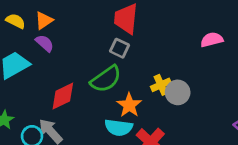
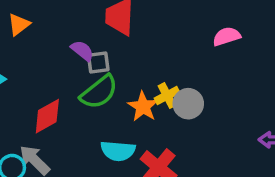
purple semicircle: (45, 43) -> (82, 51), moved
gray square: (119, 48) -> (98, 62), moved, turned -30
orange star: (129, 105) -> (143, 107), moved

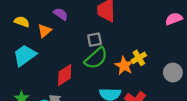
orange triangle: (19, 24) -> (44, 31), moved
purple semicircle: (82, 51) -> (61, 14), moved
gray circle: (188, 104) -> (173, 73), moved

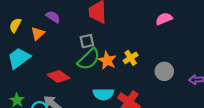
yellow semicircle: (22, 22) -> (15, 25), turned -80
orange star: (124, 66) -> (107, 60), moved
red diamond: (65, 75) -> (58, 76), turned 70

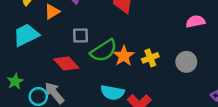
gray square: (87, 41) -> (81, 36), moved
gray circle: (164, 71) -> (186, 62), moved

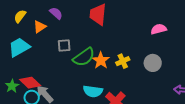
red diamond: (66, 64) -> (30, 83), moved

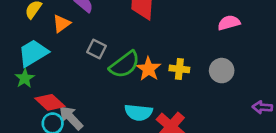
gray square: (64, 45) -> (96, 49), turned 32
yellow cross: (123, 61) -> (179, 69), turned 32
green star: (12, 86) -> (25, 78), moved

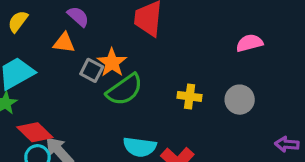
orange triangle: (61, 24) -> (64, 43), moved, turned 42
orange star: (148, 69) -> (112, 63), moved

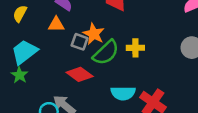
yellow cross: (190, 96) -> (135, 48), moved
red diamond: (35, 132) -> (80, 74), moved

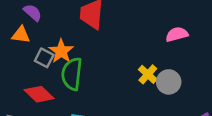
yellow cross: (135, 48) -> (148, 74), moved, turned 35
green semicircle: (106, 53) -> (72, 74), turned 132

